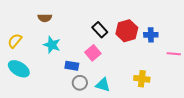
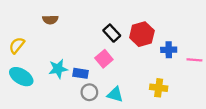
blue cross: (151, 35) -> (169, 50), moved
cyan star: (52, 45) -> (58, 69), moved, turned -30

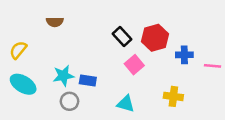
pink square: (104, 59) -> (134, 65), moved
gray circle: (89, 92) -> (69, 101), moved

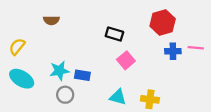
black rectangle: (122, 37) -> (114, 34), turned -30
red hexagon: (155, 38) -> (163, 23), moved
pink line: (212, 66) -> (196, 48), moved
yellow cross: (173, 96) -> (150, 99), moved

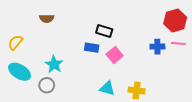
red hexagon: (163, 23) -> (175, 20), moved
cyan star: (59, 71) -> (54, 64), turned -30
blue rectangle: (82, 75) -> (92, 48), moved
gray circle: (65, 95) -> (47, 85), moved

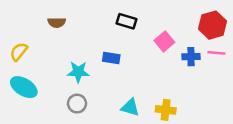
black rectangle: (104, 31) -> (126, 21), moved
pink square: (115, 55) -> (164, 41), moved
cyan star: (54, 64) -> (78, 72), moved, turned -30
gray circle: (47, 85) -> (77, 104), moved

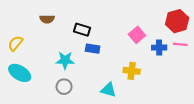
black rectangle: (126, 21) -> (82, 30), moved
yellow cross: (166, 110) -> (132, 71), moved

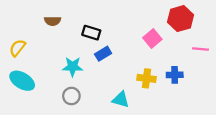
red hexagon: (177, 21) -> (181, 19), moved
blue cross: (159, 48) -> (175, 75), moved
blue rectangle: (93, 49) -> (103, 54), turned -40

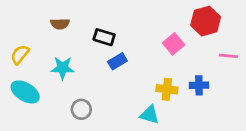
cyan star: (73, 67) -> (63, 68), moved
cyan triangle: (121, 99) -> (149, 115), moved

